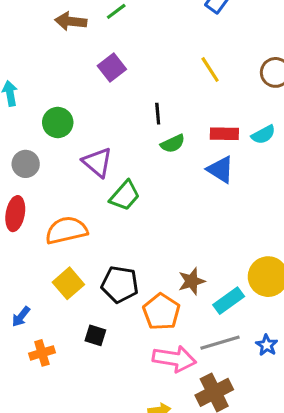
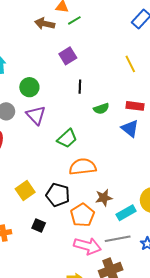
black line: (158, 114) -> (80, 87), moved
purple triangle: (97, 162) -> (36, 115), moved
orange semicircle: (66, 230) -> (83, 167), moved

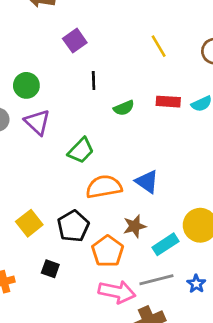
blue triangle: (130, 128) -> (147, 182), moved
black pentagon: (58, 195) -> (73, 226), turned 30

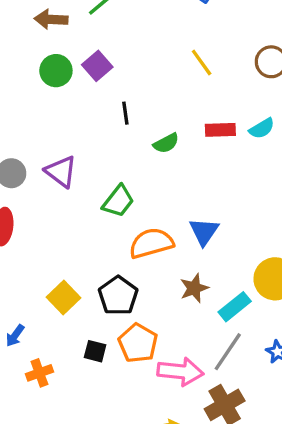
green circle: (26, 85) -> (56, 71), moved
blue triangle: (147, 182) -> (204, 231), turned 35
orange pentagon: (108, 251) -> (138, 343), moved
gray line: (156, 280) -> (228, 352), turned -36

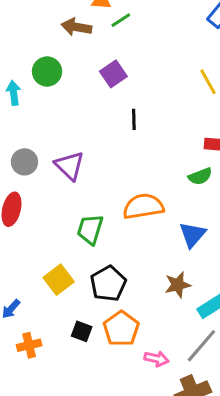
green circle: (56, 71) -> (47, 72), moved
green semicircle: (166, 143) -> (200, 176), moved
green trapezoid: (118, 201) -> (90, 229), moved, turned 152
orange semicircle: (151, 243) -> (143, 206), moved
pink arrow: (180, 372) -> (157, 359), size x0.6

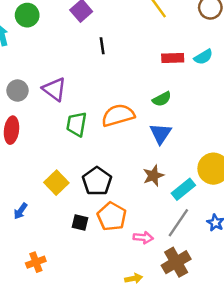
green semicircle: (200, 176) -> (162, 99), moved
green trapezoid: (90, 229) -> (77, 124), moved
orange cross: (29, 345) -> (36, 262), moved

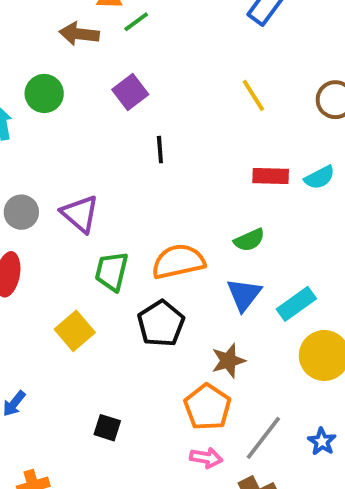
black pentagon: (97, 181) -> (161, 324), moved
yellow square: (56, 183) -> (75, 331), moved
cyan rectangle: (183, 189) -> (296, 304), moved
orange pentagon: (112, 216) -> (208, 407), moved

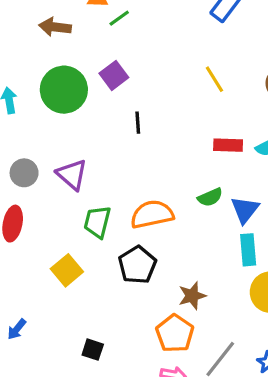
brown arrow: (79, 34) -> (55, 27), moved
green circle: (44, 93) -> (64, 90), moved, size x1.5
blue triangle: (244, 295) -> (245, 210), moved
cyan rectangle: (296, 304) -> (248, 250), turned -60

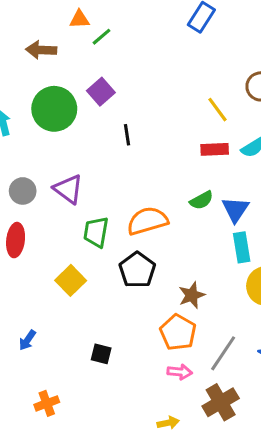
yellow line: (214, 79) -> (217, 110), moved

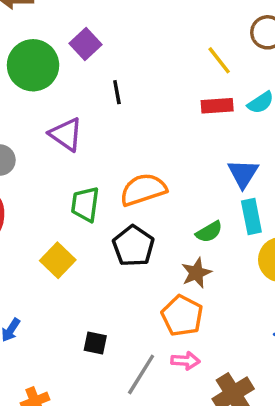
purple triangle: (68, 189) -> (66, 134), moved
green semicircle: (201, 200) -> (209, 232), moved
gray line: (223, 353) -> (141, 374), moved

